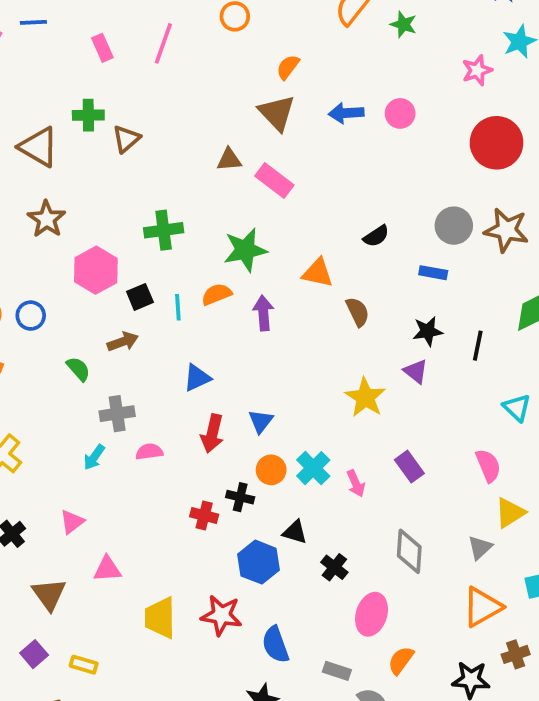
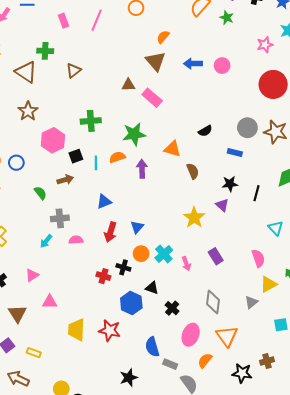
green cross: (88, 115) -> (45, 51), moved
orange triangle: (482, 607) -> (227, 336), moved, turned -40
blue semicircle: (275, 645) -> (152, 347), moved

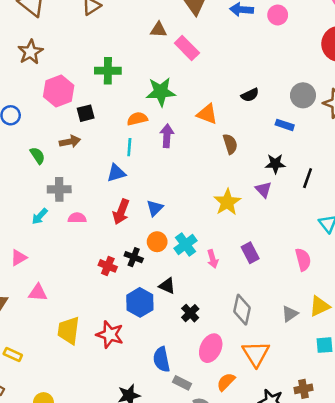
cyan line: (96, 163) -> (129, 147), moved
yellow triangle: (268, 284) -> (320, 306), moved

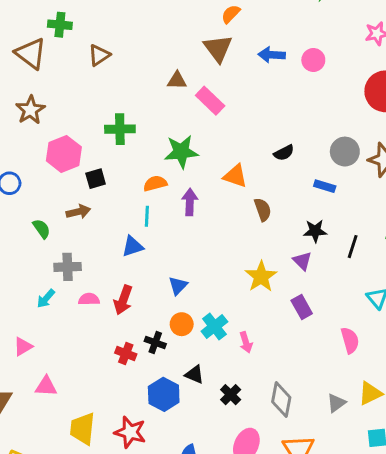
red arrow: (121, 212) -> (123, 300), moved
purple rectangle: (250, 253) -> (302, 307), moved
black cross: (190, 313) -> (231, 395), moved

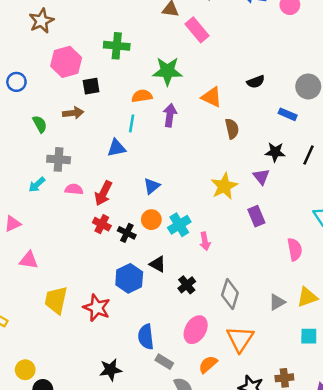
black line: (353, 247) -> (308, 155), moved
red cross: (126, 353) -> (102, 224), moved

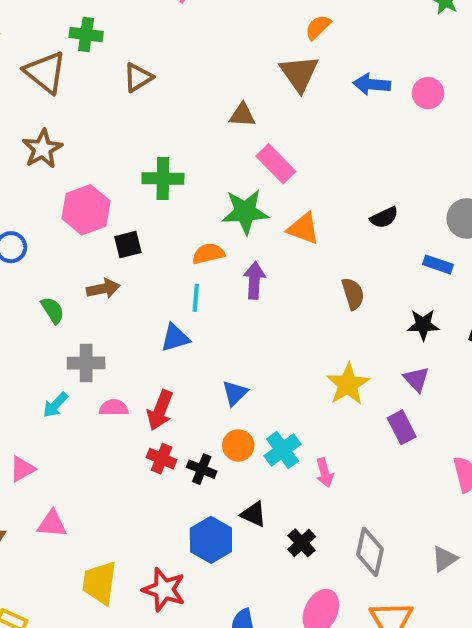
pink rectangle: (197, 30) -> (276, 164), moved
orange triangle: (212, 97) -> (303, 229), moved
purple triangle: (261, 177) -> (416, 379), moved

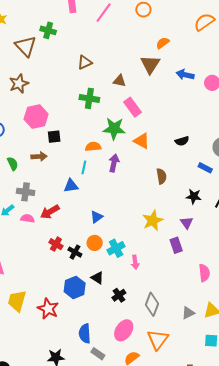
brown triangle: (138, 77) -> (85, 62), moved
green cross: (163, 179) -> (89, 98), moved
pink semicircle: (114, 408) -> (28, 218), moved
red arrow: (160, 410) -> (50, 212), moved, turned 30

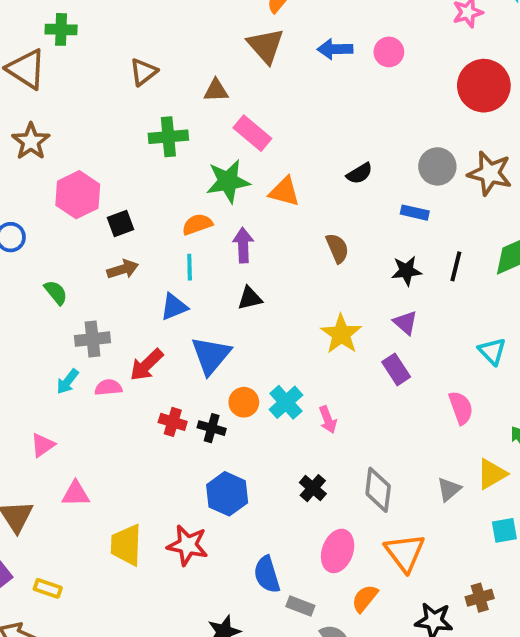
brown arrow: (39, 157) -> (123, 269), moved
blue triangle: (97, 217) -> (211, 355), moved, size x1.6
black triangle: (97, 278) -> (250, 298), moved, turned -32

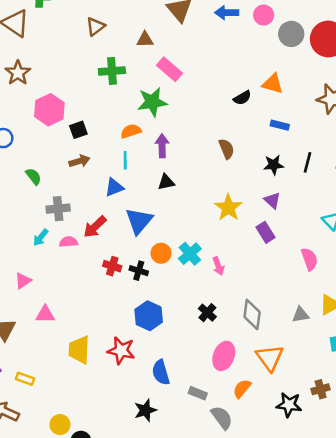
gray circle: (437, 166) -> (291, 34), moved
orange triangle: (284, 192) -> (273, 84), moved
gray triangle: (449, 489) -> (301, 315), turned 30
blue semicircle: (267, 575) -> (161, 372), moved

